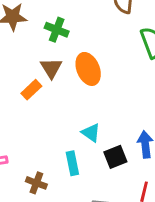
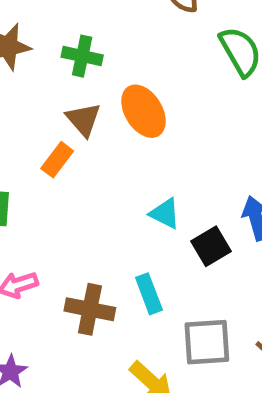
cyan rectangle: (72, 163) -> (149, 294), moved
brown cross: (36, 183) -> (90, 309), size x1.4

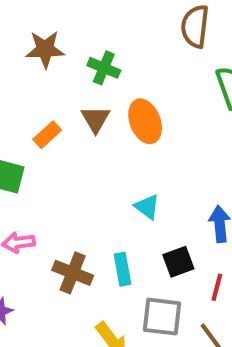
orange rectangle: (57, 160) -> (47, 135), moved
black square: (211, 246) -> (178, 262), moved

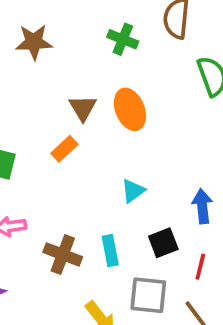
green cross: (104, 68) -> (123, 39), moved
orange rectangle: (47, 135) -> (64, 149), moved
cyan triangle: (147, 207) -> (133, 191), turned 48

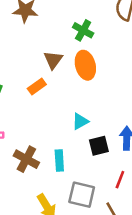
green cross: (123, 39) -> (83, 30), moved
black square: (163, 243) -> (99, 146), moved

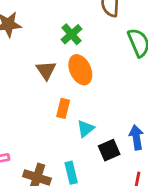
green cross: (83, 30) -> (71, 34), turned 30
orange rectangle: (37, 87) -> (63, 108), moved, turned -30

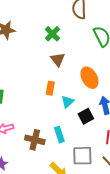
brown triangle: (46, 70) -> (58, 59), moved
orange ellipse: (80, 70) -> (89, 78), moved

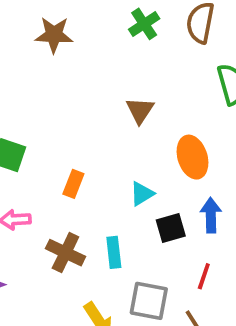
green cross: (52, 34) -> (144, 24), moved
orange rectangle: (50, 88) -> (73, 184), moved

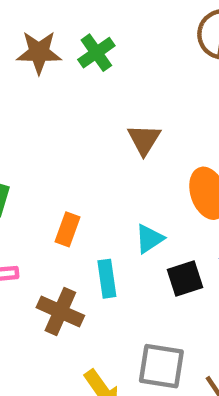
green cross: (144, 24) -> (96, 53), moved
cyan rectangle: (114, 252) -> (107, 279), moved

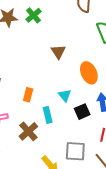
cyan triangle: (149, 239) -> (65, 95), turned -32
brown cross: (60, 312) -> (28, 131), turned 30

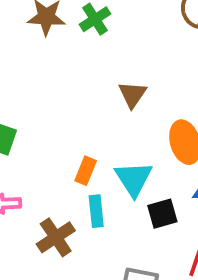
orange rectangle: (28, 95) -> (86, 171), moved
cyan triangle: (65, 95) -> (134, 179), size x1.5

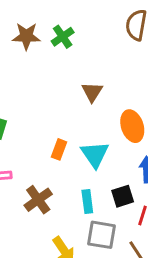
cyan rectangle: (96, 211) -> (87, 202), moved
black square: (162, 214) -> (123, 196), moved

